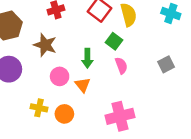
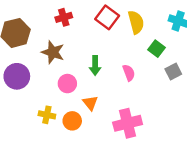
green square: (114, 41) -> (156, 49), moved
orange triangle: (83, 85) -> (90, 103), moved

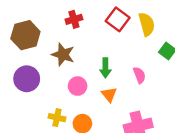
orange triangle: (90, 103) -> (109, 95), moved

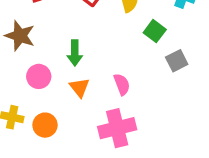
pink semicircle: (139, 75) -> (122, 84), moved

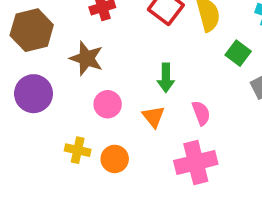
green arrow: (75, 53) -> (166, 78), moved

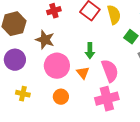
pink circle: (108, 104) -> (57, 66), size x1.6
pink semicircle: (201, 113) -> (110, 71), size x1.6
yellow cross: (78, 150) -> (23, 94), moved

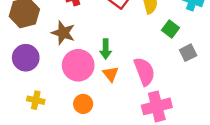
green arrow: (90, 51) -> (106, 49), moved
pink cross: (107, 99) -> (157, 106), moved

